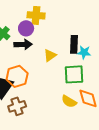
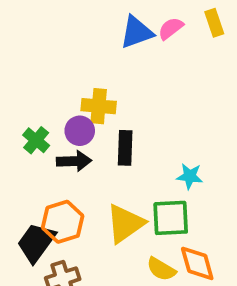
black rectangle: (74, 44) -> (125, 148), moved
yellow triangle: (50, 55) -> (125, 224), moved, size x1.6

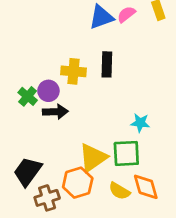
purple circle: (80, 131) -> (48, 91), moved
black rectangle: (125, 148) -> (107, 64), moved
orange hexagon: (63, 222) -> (78, 183), moved

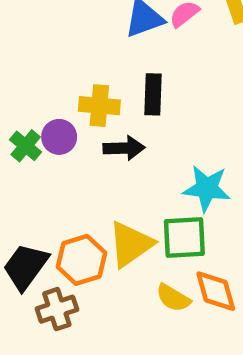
black arrow: (55, 112) -> (124, 148), moved
cyan star: (140, 123) -> (207, 188), size x1.5
orange hexagon: (78, 183) -> (81, 260), moved

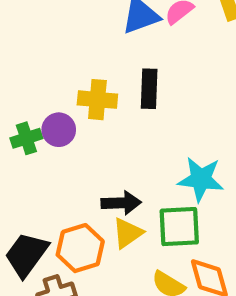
green cross: (26, 146) -> (26, 138), turned 32
black arrow: (124, 148) -> (121, 203), moved
yellow triangle: (131, 244) -> (128, 233), size x0.7

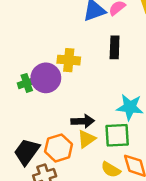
black rectangle: (149, 89) -> (115, 47), moved
purple circle: (59, 130) -> (46, 78), size x1.5

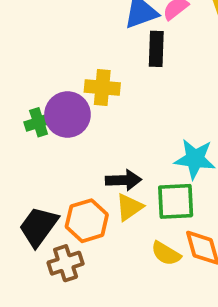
black rectangle: (115, 47) -> (156, 49), moved

